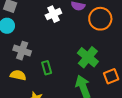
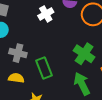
green rectangle: (47, 68) -> (44, 68), size x1.5

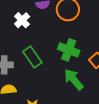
green rectangle: (44, 68) -> (32, 57), moved

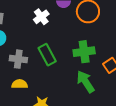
green cross: (69, 50) -> (84, 52), turned -35

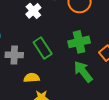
yellow semicircle: (20, 84) -> (32, 78), moved

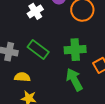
green rectangle: (43, 48) -> (38, 50), turned -30

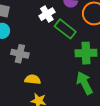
green rectangle: (38, 50) -> (65, 29), moved

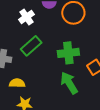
green rectangle: (65, 29) -> (31, 46), moved, turned -75

